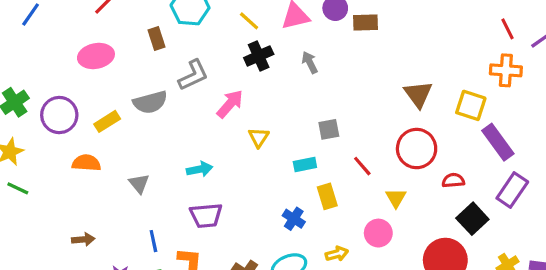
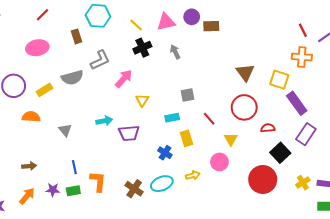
purple trapezoid: (206, 216) -> (129, 133), moved

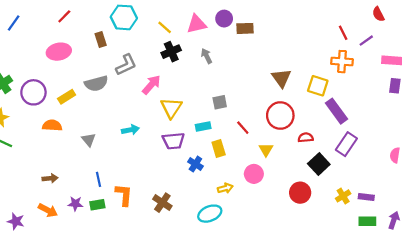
yellow triangle: (142, 100) -> (171, 108), size x1.5
purple trapezoid: (129, 133) -> (173, 141), moved
red circle: (263, 179) -> (300, 193), size x0.7
cyan ellipse: (162, 184) -> (210, 214), moved
orange arrow: (27, 196) -> (48, 210), turned 78

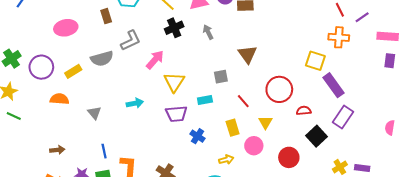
brown triangle: (281, 78) -> (247, 54), moved
yellow rectangle: (219, 149) -> (233, 128), moved
red circle: (300, 193) -> (289, 157), moved

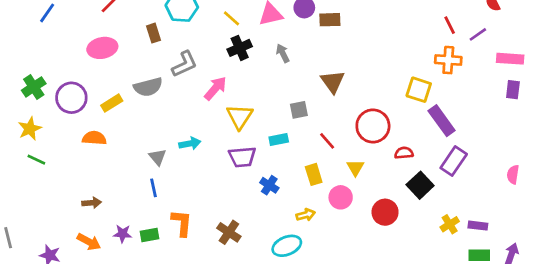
gray triangle: (94, 113) -> (158, 157), moved
blue line: (104, 151) -> (153, 188), moved

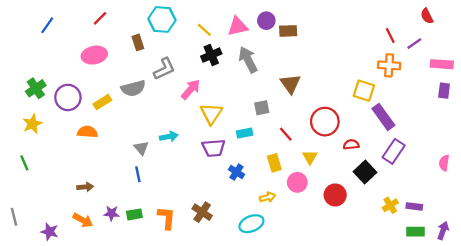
gray arrow: (283, 53) -> (248, 60), size x1.6
green line: (36, 160) -> (24, 163), moved, turned 42
orange L-shape: (182, 223) -> (167, 218), moved

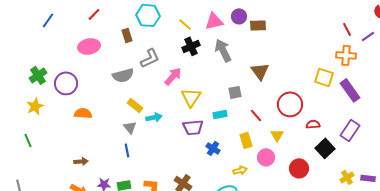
yellow rectangle: (102, 102) -> (135, 105), moved, turned 70
purple rectangle: (383, 117) -> (350, 90), moved

